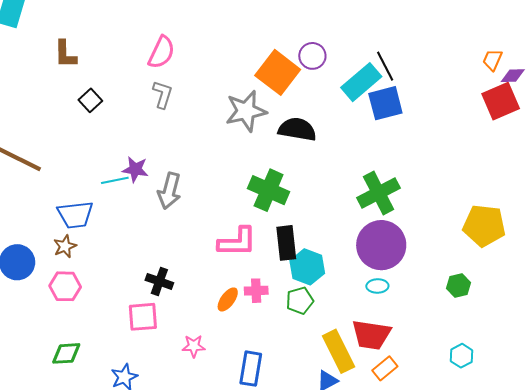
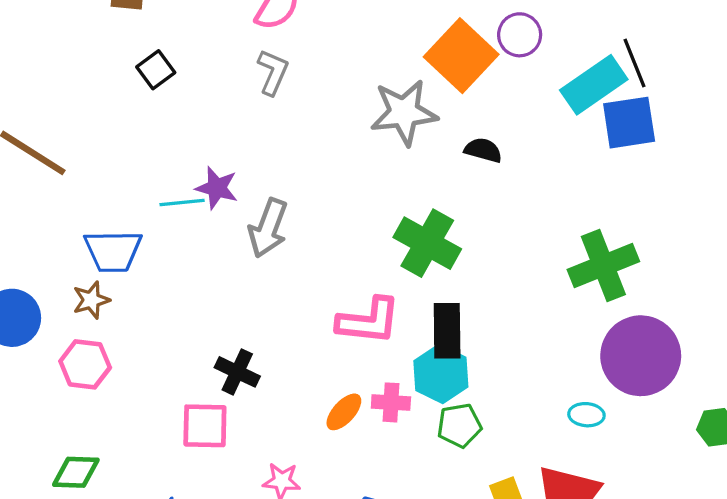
black semicircle: (297, 129) -> (483, 150), size x0.6
purple circle: (381, 245) -> (641, 356), moved
cyan hexagon: (307, 267) -> (441, 374), moved

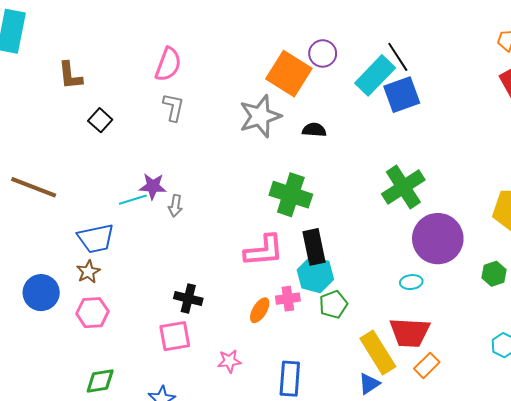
gray arrow: (268, 228) -> (175, 206), moved, size x0.6

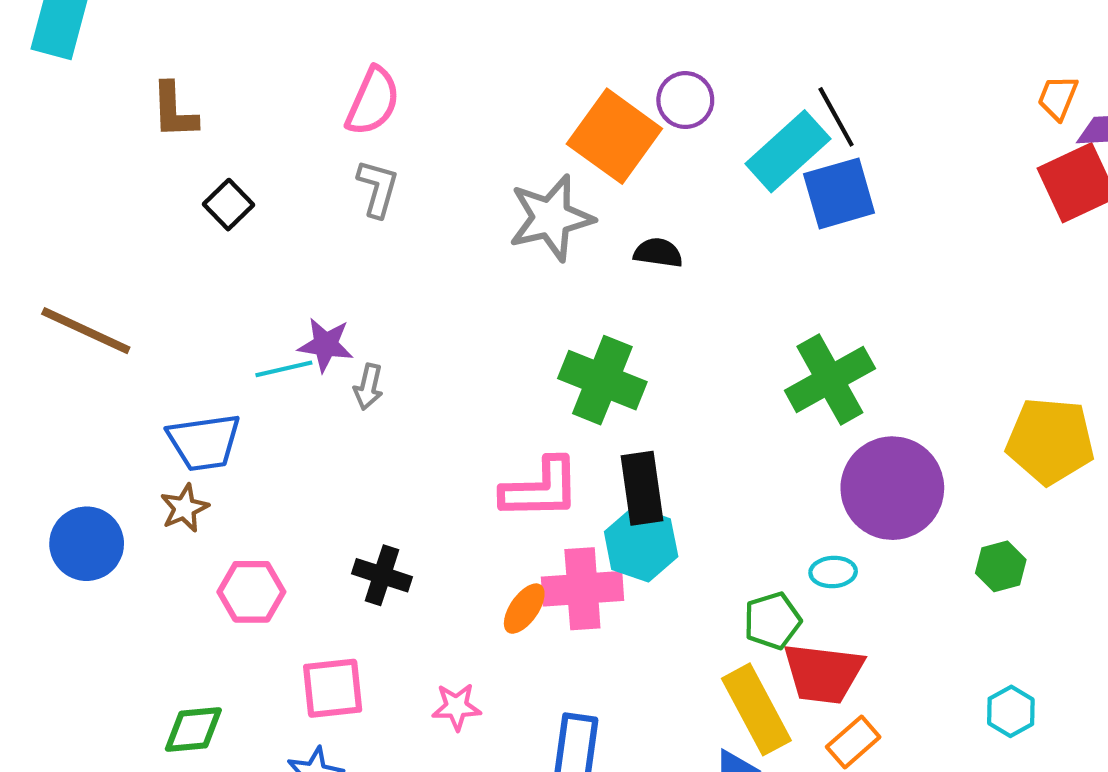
pink cross: (288, 299) -> (582, 589), size x1.6
green pentagon: (333, 304) -> (772, 621), moved
pink hexagon: (92, 313) -> (251, 592), moved
pink square: (175, 336) -> (333, 688), moved

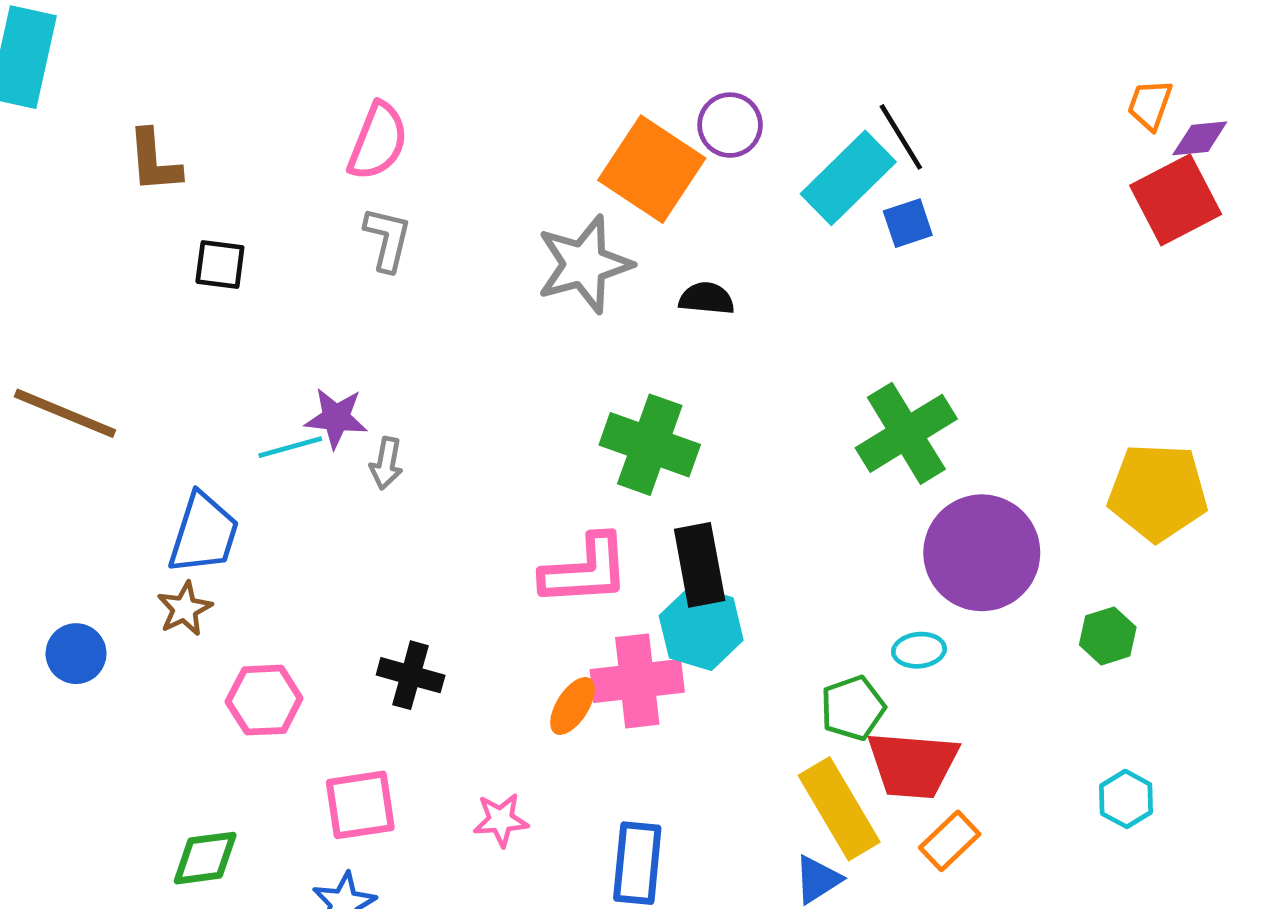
blue square: (839, 193) -> (908, 223), size x0.6
black square: (229, 205) -> (220, 264), turned -36
blue trapezoid: (204, 442) -> (204, 533), turned -62
blue circle: (87, 544) -> (76, 654), size x0.7

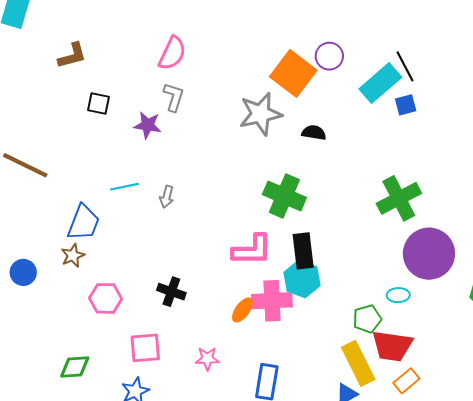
brown L-shape: (154, 161) -> (72, 56), turned -104
purple star: (336, 418) -> (148, 125), moved

